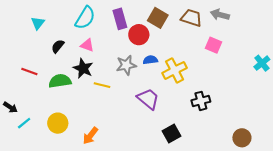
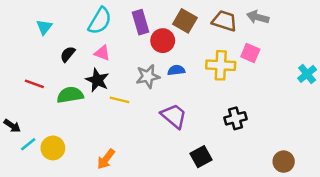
yellow cross: (175, 70) -> (221, 65), moved, turned 30
yellow circle: (58, 123) -> (53, 148), moved

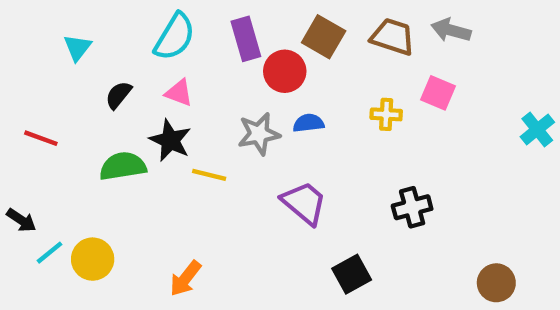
yellow cross: (221, 65) -> (386, 114), size x0.6
red line: (34, 84) -> (41, 138), moved

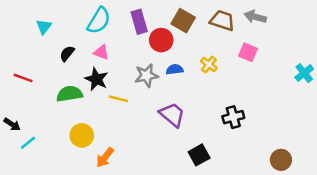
yellow cross: (386, 114) -> (209, 65), moved, turned 35
yellow circle: (93, 259) -> (82, 135), moved

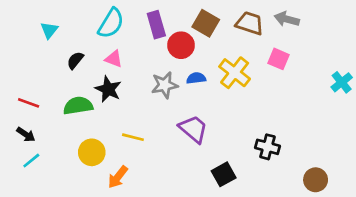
yellow cross: (209, 65) -> (235, 73), size x1.6
red line: (23, 78) -> (29, 103), moved
yellow line: (118, 99) -> (133, 137), moved
black cross: (233, 117) -> (268, 147), moved, turned 30
black arrow: (12, 124) -> (26, 134), moved

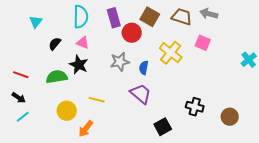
cyan semicircle: (111, 23) -> (81, 17), turned -30
blue semicircle: (196, 78) -> (144, 68), moved, turned -72
brown circle: (316, 180) -> (230, 117), moved

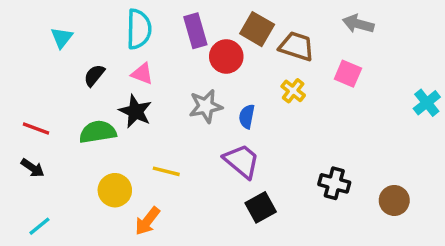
brown trapezoid: (182, 17) -> (297, 46), moved
yellow cross: (171, 53) -> (293, 91), size x0.6
cyan line: (23, 117) -> (39, 226), moved
black square: (163, 127) -> (261, 207), moved

